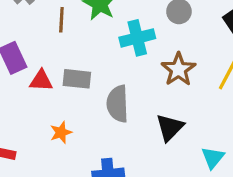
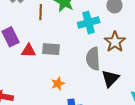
gray semicircle: (118, 104) -> (93, 59), moved
orange star: (61, 132) -> (58, 84), moved

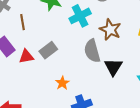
brown line: (41, 12) -> (22, 22), moved
gray rectangle: (51, 49) -> (48, 50), turned -30

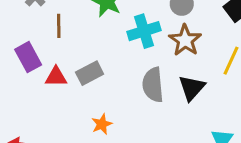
brown star: (110, 30) -> (185, 40), moved
black triangle: (113, 67) -> (192, 88), moved

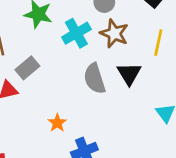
gray rectangle: (90, 73) -> (27, 68), moved

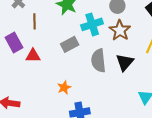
gray rectangle: (27, 68) -> (70, 44), moved

